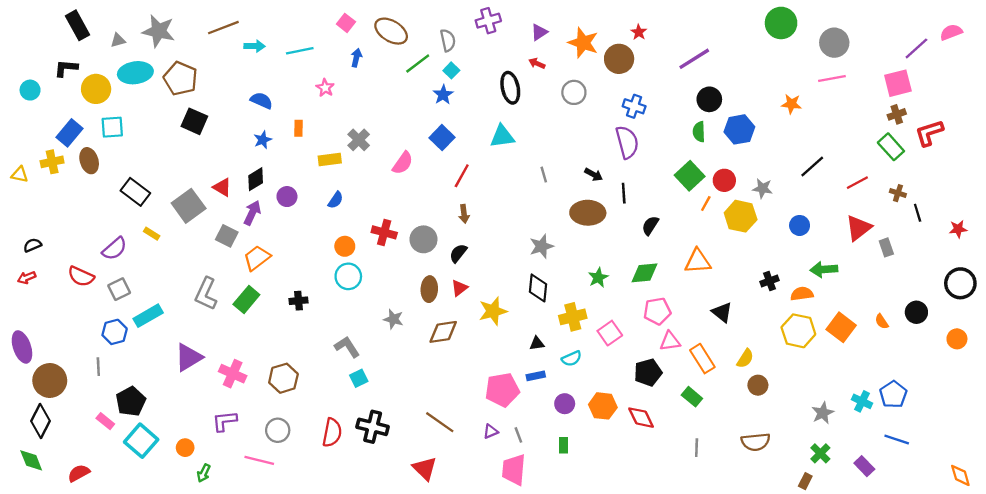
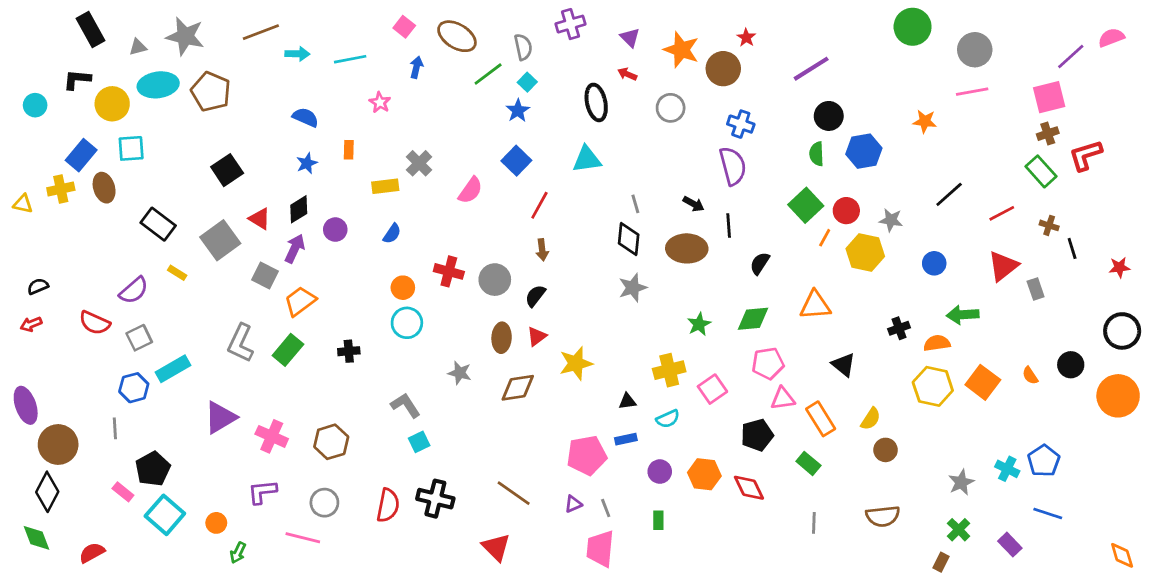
purple triangle: (539, 32) -> (630, 38), turned -42
black square: (194, 121) -> (227, 170), moved, turned 32
black diamond: (538, 288) -> (629, 239), moved
orange circle: (957, 339) -> (1118, 396), size x1.8

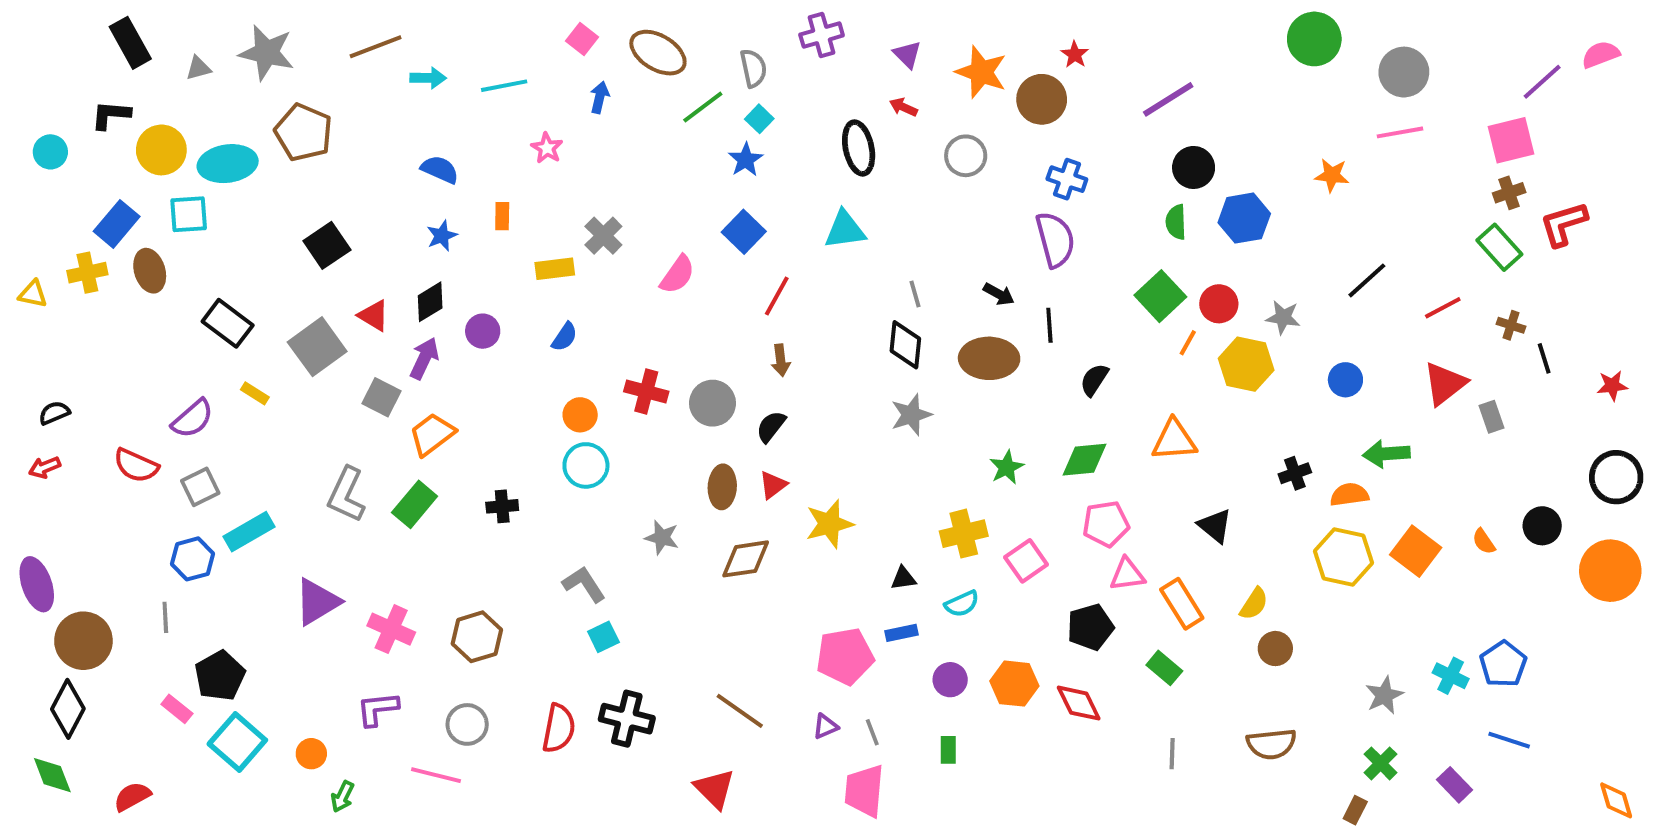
cyan ellipse: (158, 85) -> (228, 164), moved

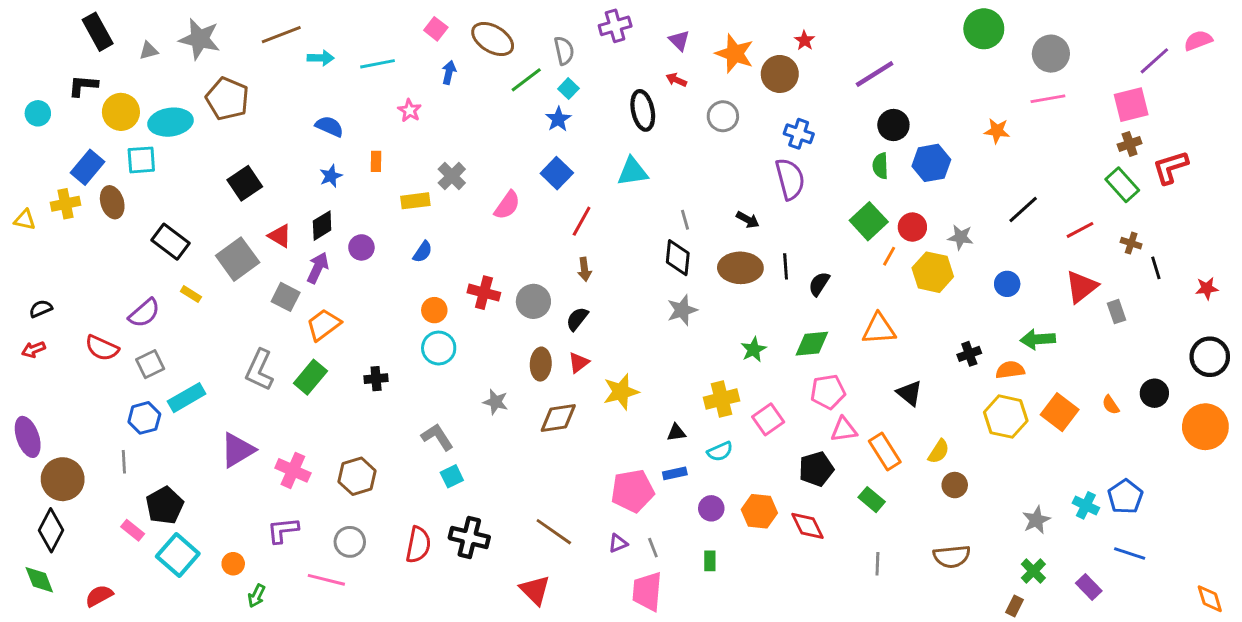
black line: (1049, 325) -> (786, 266), moved

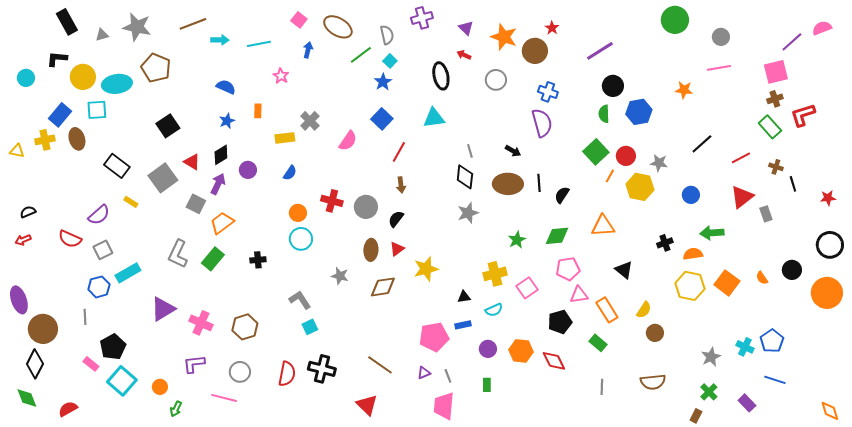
gray circle: (1051, 54) -> (721, 37), size x0.7

